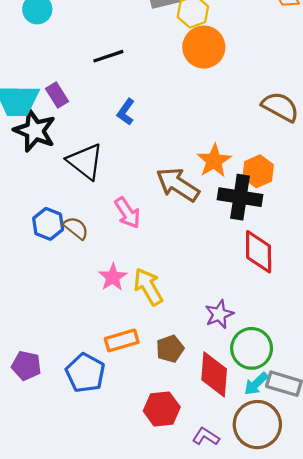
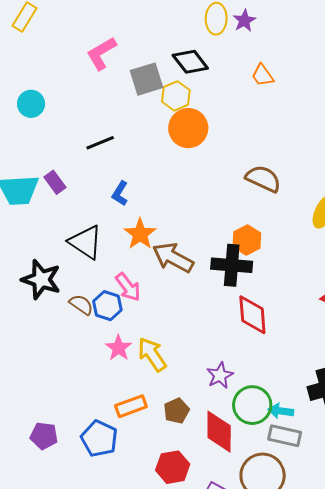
black star: (35, 131) -> (41, 280), moved
orange star: (214, 161) -> (140, 234), moved
blue hexagon: (48, 224) -> (107, 306), moved
cyan arrow: (256, 384) -> (281, 411), moved, turned 55

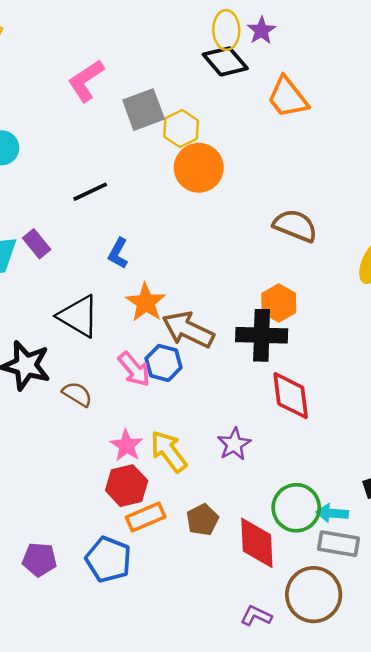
black diamond: (190, 62) -> (225, 61), moved
orange trapezoid: (263, 75) -> (288, 97), size x1.5
blue hexagon: (107, 306) -> (164, 363), moved
purple star: (220, 375) -> (234, 444), moved
red hexagon: (173, 467) -> (127, 486), moved

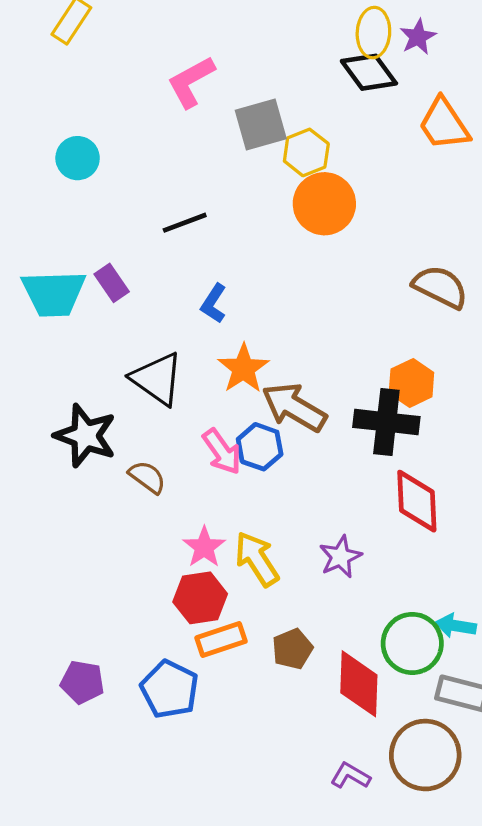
cyan arrow: (332, 513) -> (456, 626), moved

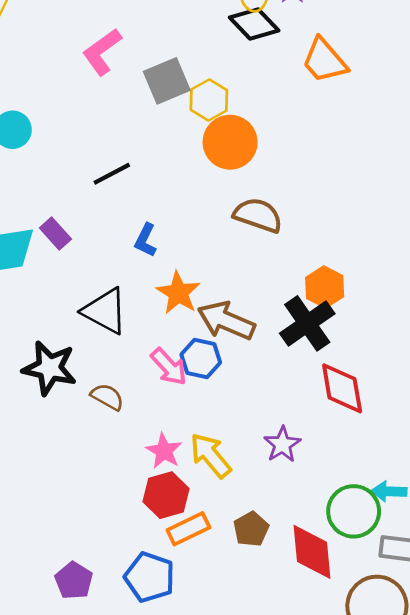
brown semicircle: (440, 287) -> (258, 215), moved
black cross: (386, 422) -> (307, 323), turned -34
purple pentagon: (82, 682) -> (74, 581), turned 30

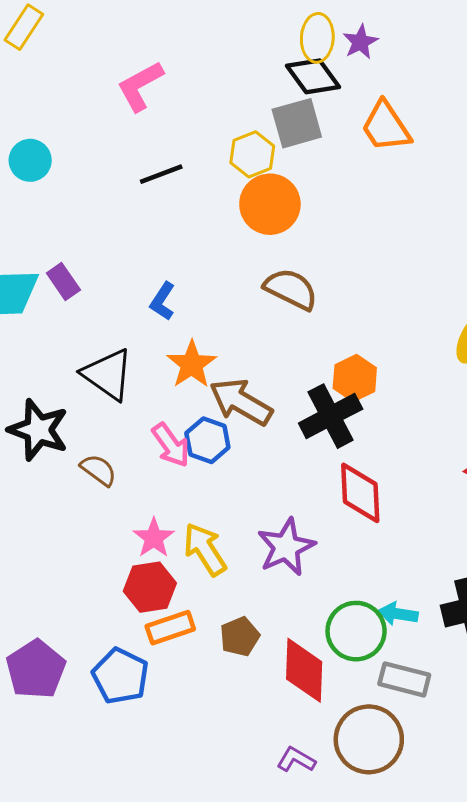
gray square: (167, 81) -> (297, 123), moved
black line: (112, 174) -> (161, 174), moved
purple star: (282, 444) -> (286, 547), size x1.4
purple pentagon: (74, 581) -> (36, 669), size x1.4

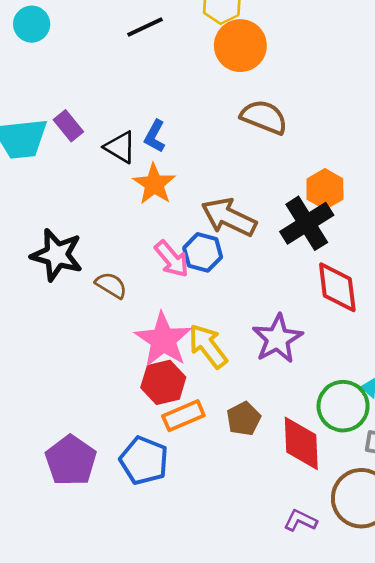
orange star: (192, 364) -> (154, 184), moved
black triangle: (108, 374) -> (120, 147), moved, size x0.7
pink star: (154, 538) -> (163, 340), size x1.6

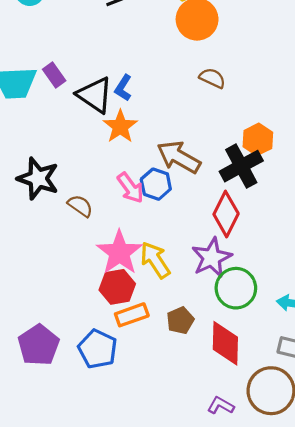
brown semicircle: (264, 117) -> (212, 78), size x0.7
black triangle: (120, 147) -> (95, 95), size x1.4
red diamond: (337, 287) -> (226, 214), moved, turned 30
green circle: (343, 406) -> (236, 288), moved

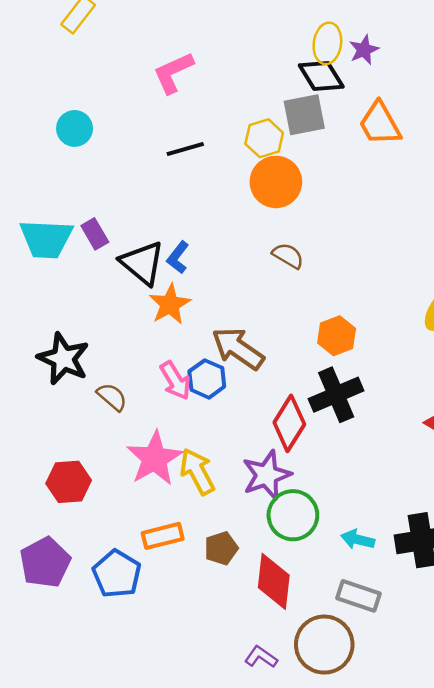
black cross: (241, 166) -> (336, 395), moved
red hexagon: (117, 287) -> (69, 482), moved

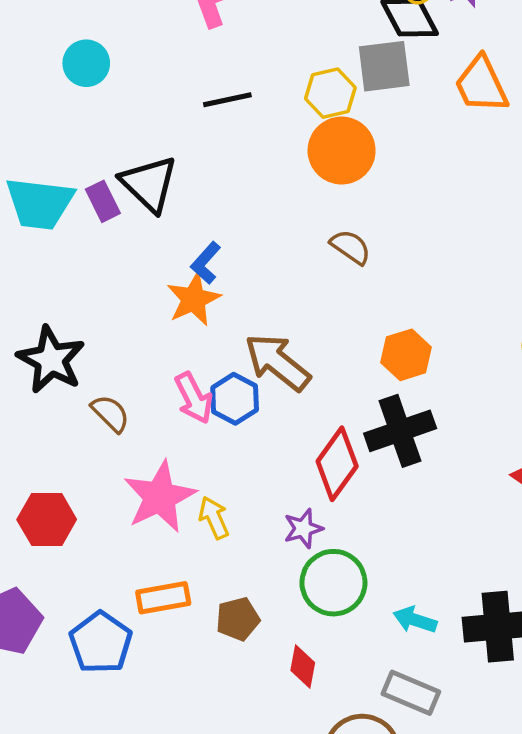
blue L-shape: (178, 257) -> (206, 263), moved
black triangle: (142, 263) -> (149, 184), moved
yellow arrow: (197, 472) -> (214, 518), size x0.7
purple star: (267, 475) -> (303, 528), size x0.6
red diamond: (274, 581) -> (303, 666), size x0.6

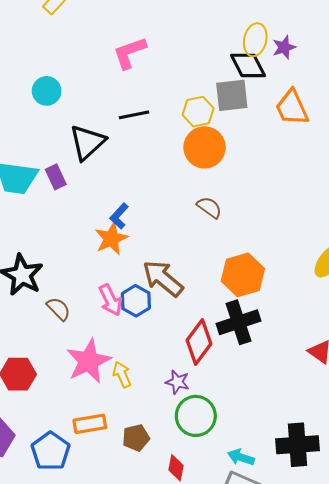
black triangle: (149, 184) -> (87, 142), moved, turned 33
orange hexagon: (406, 355) -> (243, 275), size x1.4
purple star: (303, 528) -> (177, 382), turned 30
cyan arrow: (415, 620) -> (241, 457), moved

